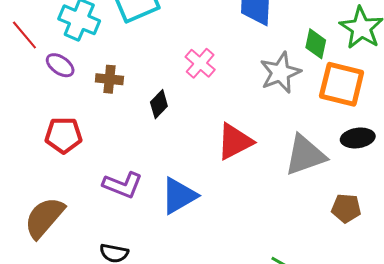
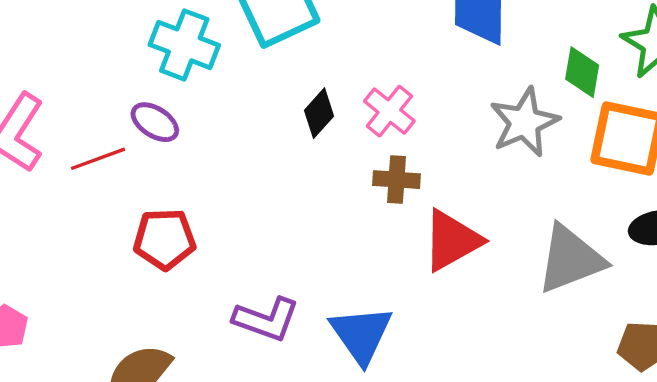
red line: (24, 35) -> (98, 159), moved, turned -68
brown cross: (109, 79) -> (396, 180), moved
black diamond: (159, 104) -> (319, 113), moved
blue triangle: (179, 196) -> (361, 334), turned -33

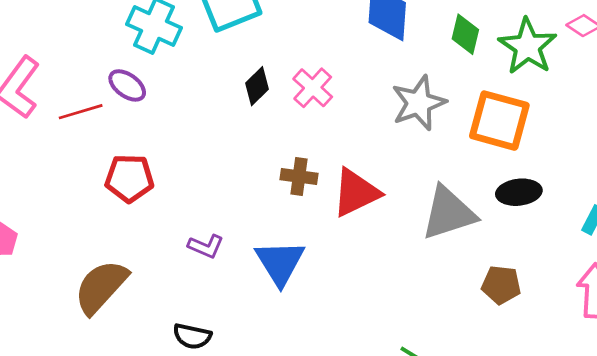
green diamond: (582, 72) -> (465, 34), moved
brown cross: (396, 180) -> (299, 176), moved
purple L-shape: (266, 319) -> (206, 246), size x0.7

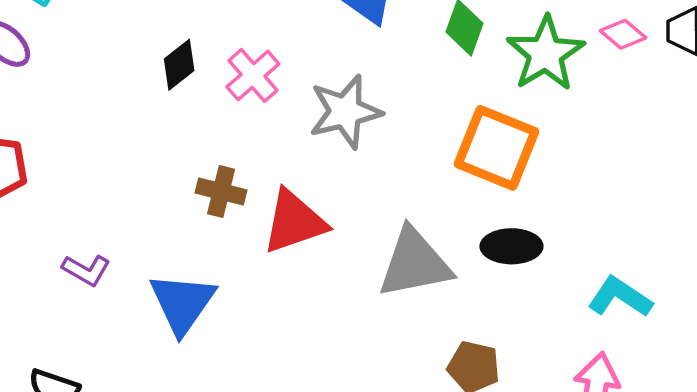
gray star: (419, 103) -> (345, 112), moved

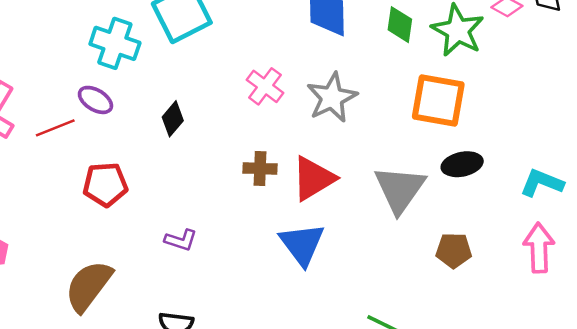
black diamond: (179, 65) -> (173, 119), moved
gray triangle: (415, 263) -> (400, 189), turned -32
blue triangle: (182, 303) -> (302, 244), moved

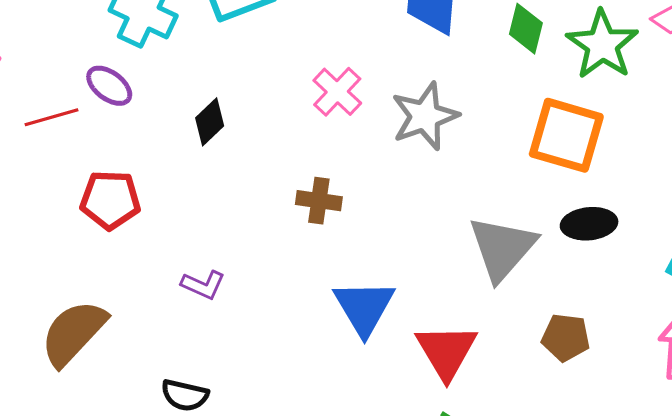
red triangle: (313, 178) -> (446, 351), moved, turned -36

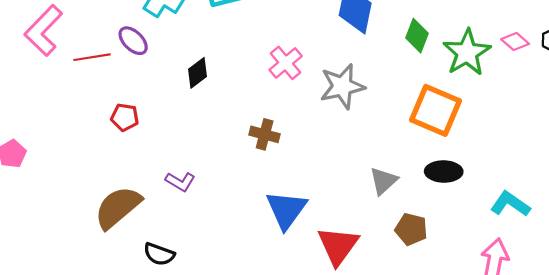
red pentagon: (110, 200) -> (125, 117), size x0.7
gray triangle: (502, 248) -> (384, 181), size x0.6
brown semicircle: (73, 333) -> (118, 207), moved
brown pentagon: (566, 337) -> (411, 229), moved

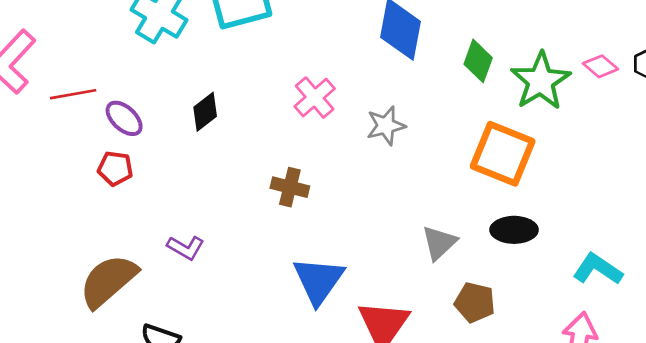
purple ellipse: (133, 41) -> (124, 118), moved
gray star: (342, 86) -> (386, 126), size x0.7

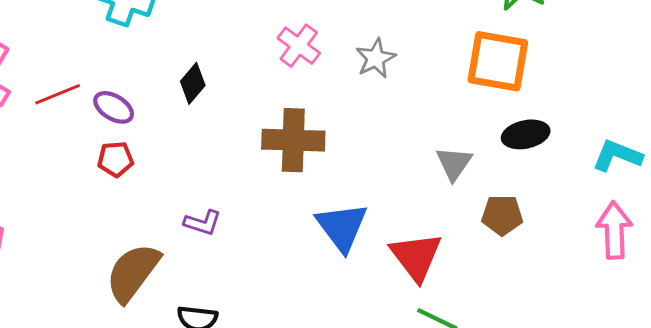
brown cross: (290, 187) -> (293, 140), size x1.6

